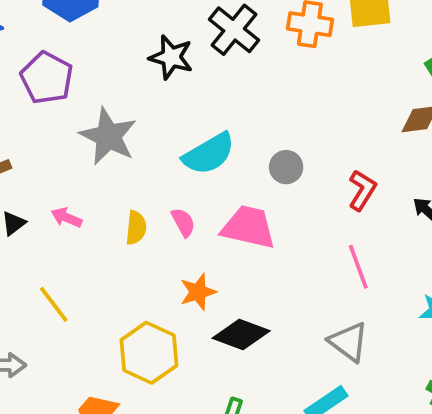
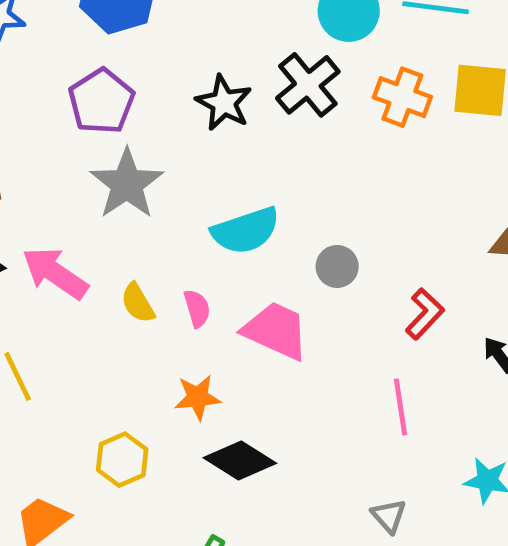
purple pentagon: (47, 78) -> (101, 101), moved
pink arrow: (67, 218) -> (55, 273), size x1.8
yellow semicircle: (136, 228) -> (138, 303), turned 132
gray triangle: (349, 342) -> (389, 516), moved, size x0.7
yellow hexagon: (149, 353) -> (122, 460), size x0.7

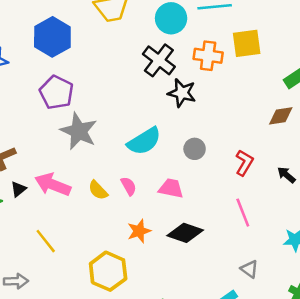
black star: (224, 103) -> (182, 93), moved
pink trapezoid: (276, 331) -> (171, 188), size x0.7
yellow hexagon: (122, 460) -> (108, 271), size x1.4
black diamond: (240, 461) -> (185, 233), moved

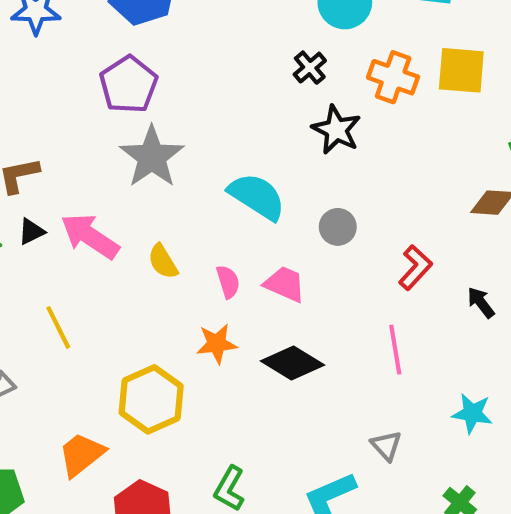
black cross: (159, 60) -> (310, 68), size x0.6
cyan semicircle: (144, 141) -> (257, 196), turned -128
pink semicircle: (129, 186) -> (228, 282), moved

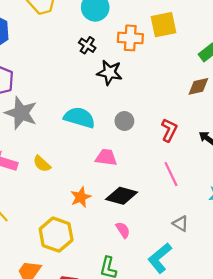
pink semicircle: (228, 282) -> (123, 230), moved

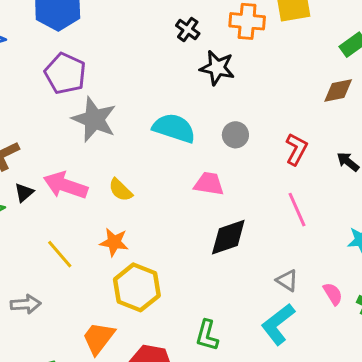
black diamond: (122, 196) -> (228, 237), turned -36
orange star: (81, 197) -> (114, 242), moved, turned 30
gray triangle: (181, 223) -> (287, 280), moved
pink semicircle: (123, 230) -> (333, 294), moved

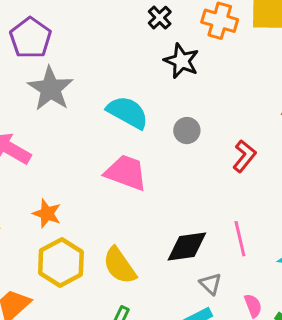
pink trapezoid: (209, 184) -> (126, 173), moved, size x1.4
yellow semicircle: (120, 190) -> (120, 266), moved, size x1.5
pink line: (297, 210) -> (240, 239), moved
black diamond: (228, 237) -> (187, 247), moved

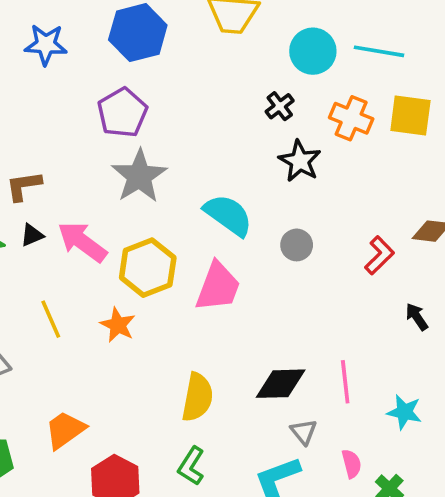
red L-shape: (244, 156) -> (379, 255), moved
pink trapezoid: (126, 173) -> (218, 287), turned 84
yellow hexagon: (61, 263) -> (148, 268), moved
yellow semicircle: (120, 266) -> (197, 397), turned -141

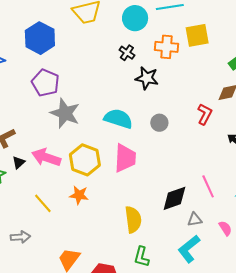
gray triangle: (304, 432) -> (195, 220), turned -42

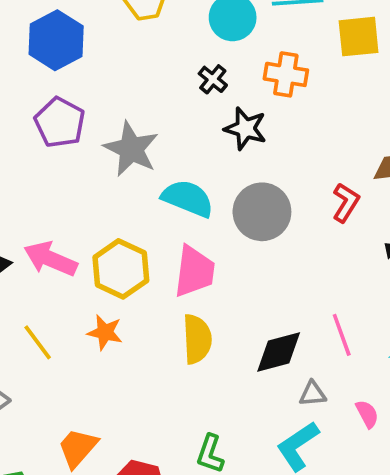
yellow square: (197, 35) -> (359, 37), moved
gray star: (65, 113) -> (131, 149), moved
gray circle: (159, 123) -> (262, 212), size x1.8
yellow semicircle: (133, 220) -> (197, 339), moved

